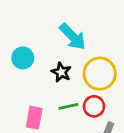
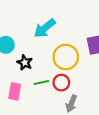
cyan arrow: (73, 37) -> (45, 28), turned 95
black star: (61, 72) -> (25, 63), moved

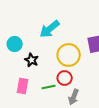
green line: (41, 83) -> (49, 87), moved

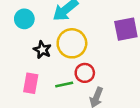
cyan circle: (15, 44) -> (24, 19), moved
yellow circle: (69, 55) -> (72, 43), moved

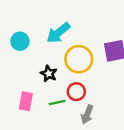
yellow circle: (72, 43) -> (79, 59), moved
black star: (42, 50) -> (49, 74), moved

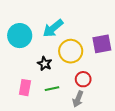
cyan circle: (20, 41) -> (20, 36), size x1.5
red circle: (76, 92) -> (83, 79), moved

